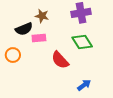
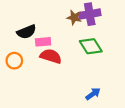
brown star: (42, 16) -> (74, 17), moved
red semicircle: (60, 60) -> (51, 56), moved, turned 150

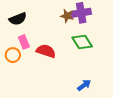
black semicircle: (26, 32) -> (18, 19), moved
pink rectangle: (43, 42) -> (24, 42), moved, turned 72

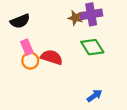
orange circle: (13, 55) -> (30, 61), moved

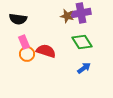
black semicircle: (20, 21) -> (18, 19), turned 30
blue arrow: (95, 96) -> (84, 68), moved

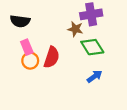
brown star: (67, 16) -> (75, 29), moved
red semicircle: (46, 51) -> (52, 57), turned 90

